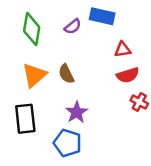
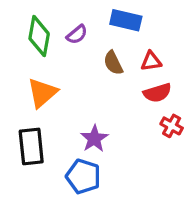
purple semicircle: (73, 27) -> (77, 34), moved
brown semicircle: (66, 74) -> (113, 63), moved

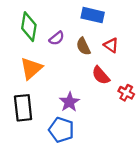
purple semicircle: (77, 34) -> (57, 38), moved
red triangle: (151, 61) -> (111, 45), turned 42
red semicircle: (157, 93) -> (101, 75), moved, turned 66

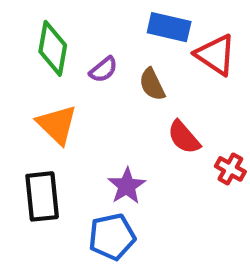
red triangle: (111, 45) -> (216, 55), moved, size x1.5
orange triangle: (31, 68) -> (57, 125), turned -35
blue pentagon: (61, 130) -> (112, 237), turned -30

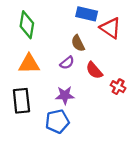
purple semicircle: (103, 70) -> (67, 63), moved
orange triangle: (57, 125) -> (29, 64), turned -45
purple star: (127, 186) -> (65, 95), turned 30

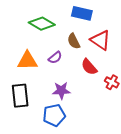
green diamond: (27, 25) -> (42, 24), moved, turned -70
red triangle: (110, 28) -> (100, 40), moved
purple semicircle: (67, 63) -> (55, 58), moved

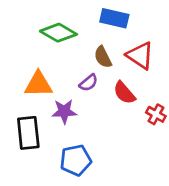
purple semicircle: (55, 58) -> (89, 83), moved
purple star: (61, 91) -> (64, 111), moved

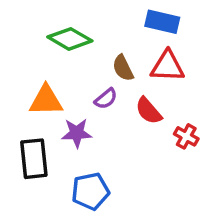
blue rectangle: (114, 18) -> (162, 22), moved
red triangle: (140, 56) -> (167, 66), turned -32

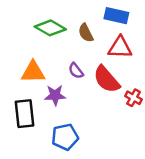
brown semicircle: (123, 68) -> (86, 33), moved
purple semicircle: (106, 99) -> (76, 71), turned 91
red semicircle: (149, 111) -> (107, 79), size x1.4

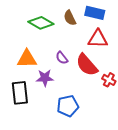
brown semicircle: (86, 33) -> (70, 18), moved
blue pentagon: (65, 137) -> (68, 106), moved

